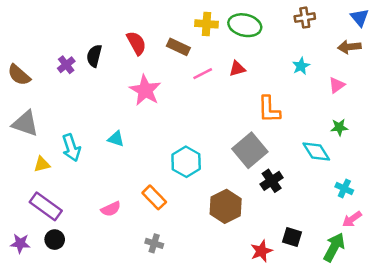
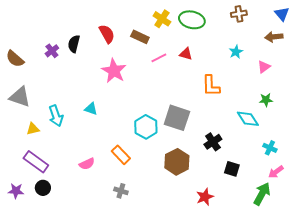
yellow cross: (207, 24) -> (162, 19), turned 30
red triangle: (237, 69) -> (186, 54), turned 32
gray square: (250, 150) -> (177, 118), moved, turned -32
black square: (292, 237) -> (232, 169), moved

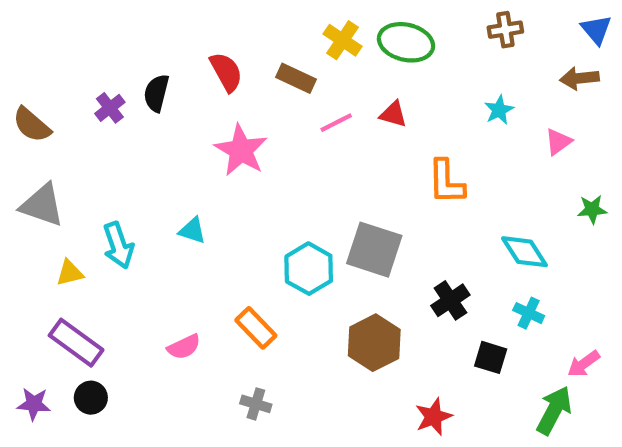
green star: (266, 100) -> (592, 209), moved
cyan cross: (270, 148) -> (529, 313), moved

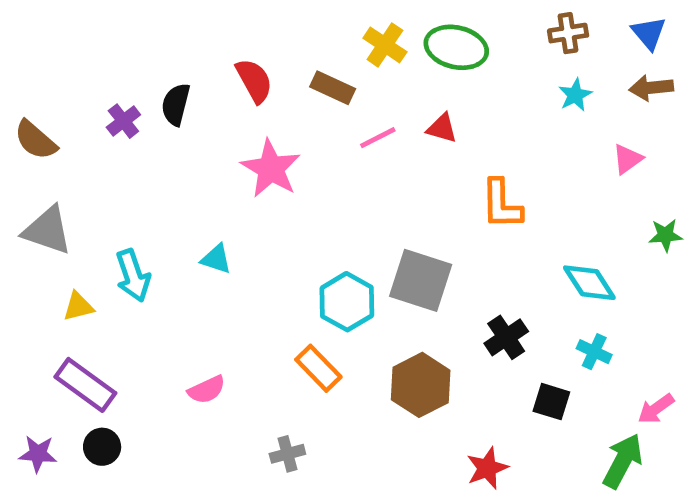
blue triangle: (596, 30) -> (649, 33), moved
cyan star: (499, 110) -> (575, 95), moved
orange rectangle: (256, 328) -> (318, 368), moved
gray cross: (256, 404) -> (287, 454), turned -32

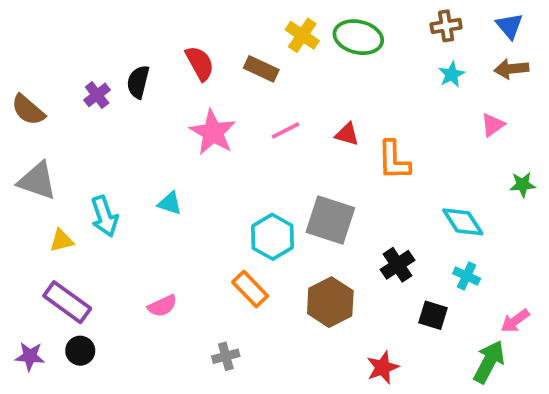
red triangle: (442, 128) -> (347, 134), moved
pink line: (378, 138) -> (286, 130), moved

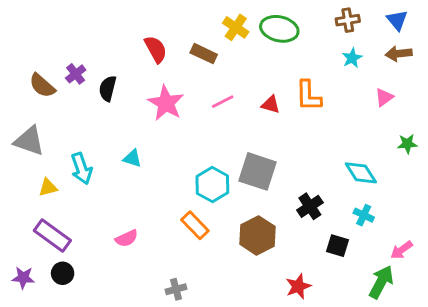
black semicircle: (138, 82) -> (108, 89), moved
brown semicircle: (28, 110) -> (42, 86), moved
orange L-shape: (394, 160) -> (308, 96), moved
gray cross: (226, 356) -> (176, 289), moved

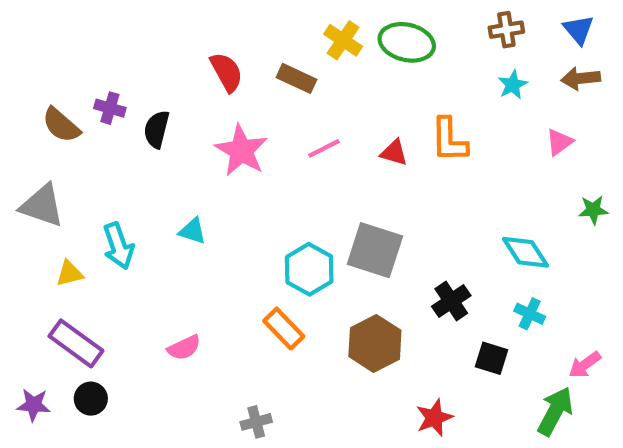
purple cross: (76, 74) -> (110, 108), turned -36

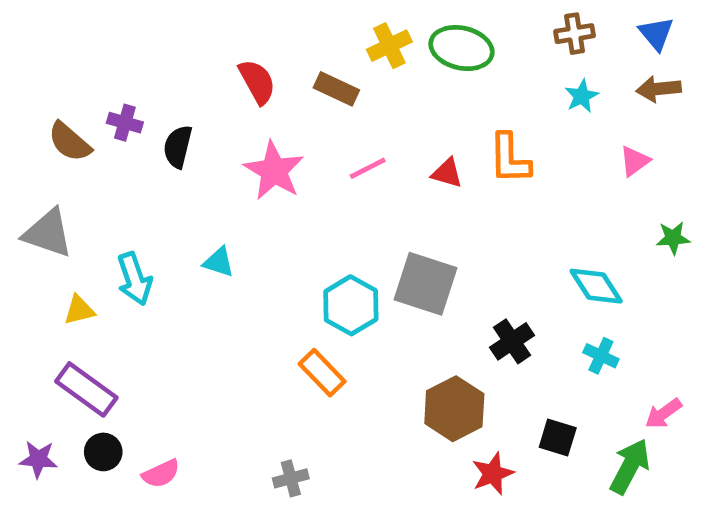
yellow cross: (343, 40) -> (389, 46), turned 30
brown hexagon: (375, 343) -> (454, 409), moved
pink semicircle: (184, 348) -> (161, 474), moved
black square: (492, 358) -> (558, 438), moved

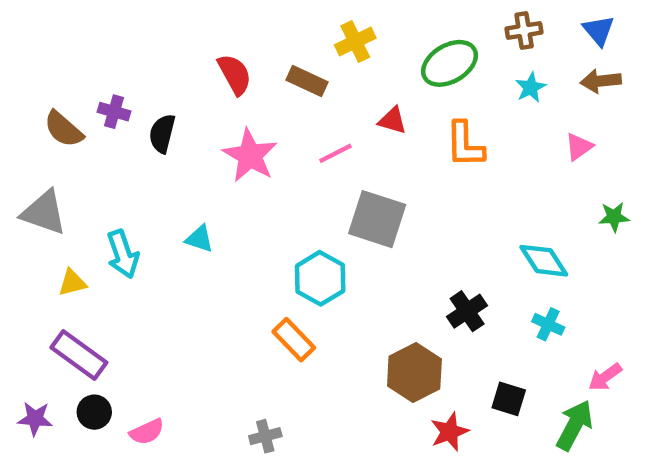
green ellipse: (461, 48) -> (449, 63), moved, turned -44
red triangle: (447, 173) -> (392, 120), moved
gray square: (425, 284) -> (377, 219), moved

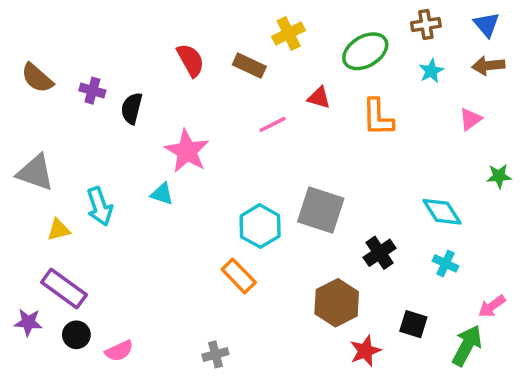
brown semicircle: (64, 129) -> (37, 78), moved
pink star: (250, 155) -> (187, 151), moved
gray square: (377, 219) -> (321, 210), moved
purple star: (35, 419) -> (28, 322), moved

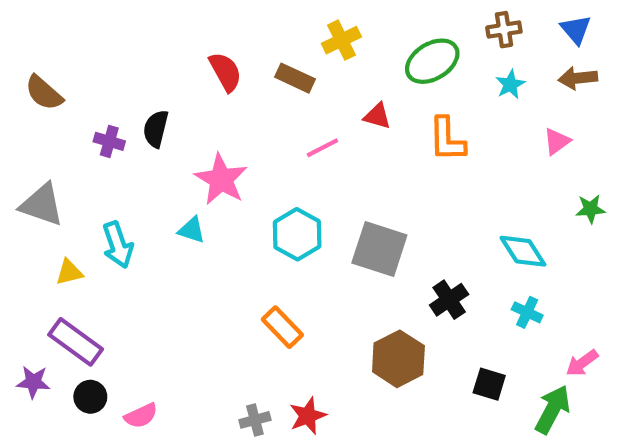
purple cross: (92, 91) -> (109, 141), moved
cyan hexagon: (260, 226) -> (297, 234), moved
red star: (365, 351) -> (308, 416), moved

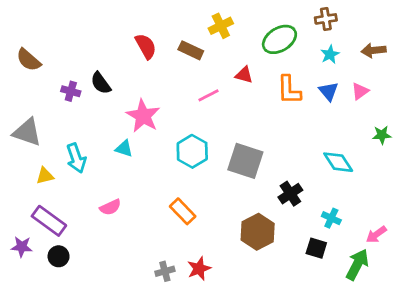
blue triangle: (576, 30) -> (329, 91), moved
black semicircle: (156, 129) -> (101, 83), turned -50
cyan cross: (527, 312) -> (331, 218), moved
pink semicircle: (141, 416) -> (110, 207), moved

